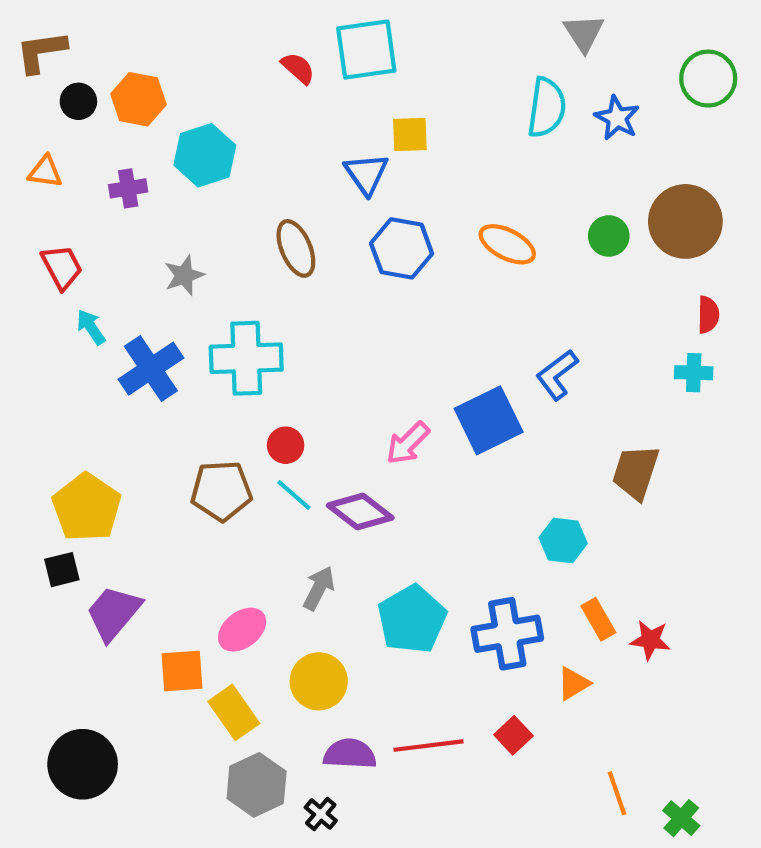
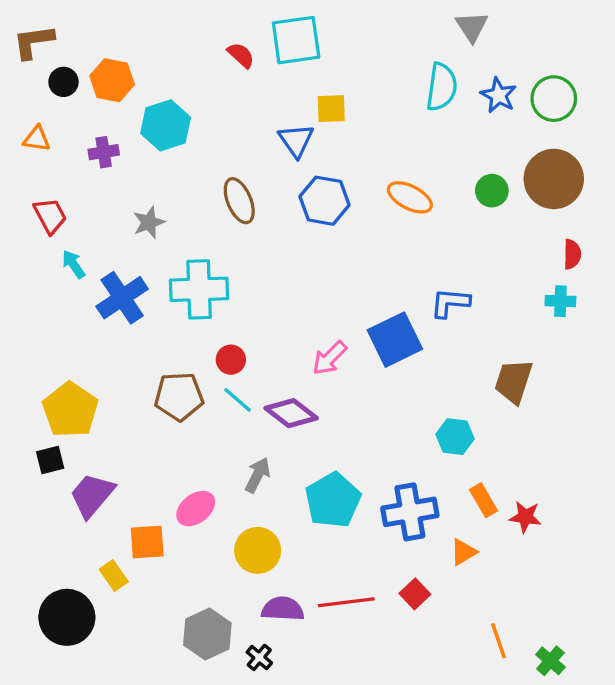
green circle: (708, 79) -> (554, 99), moved
blue L-shape: (557, 375) -> (450, 303), turned 42
yellow rectangle: (234, 712) -> (114, 575), moved, size x0.7

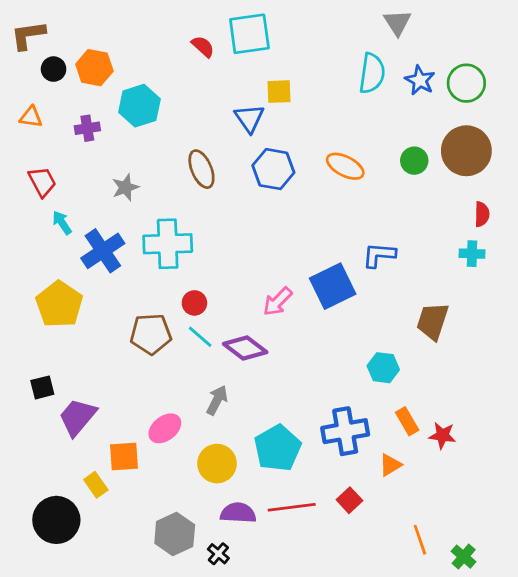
yellow pentagon: (70, 410) -> (59, 304), moved
cyan pentagon: (333, 500) -> (278, 448), moved

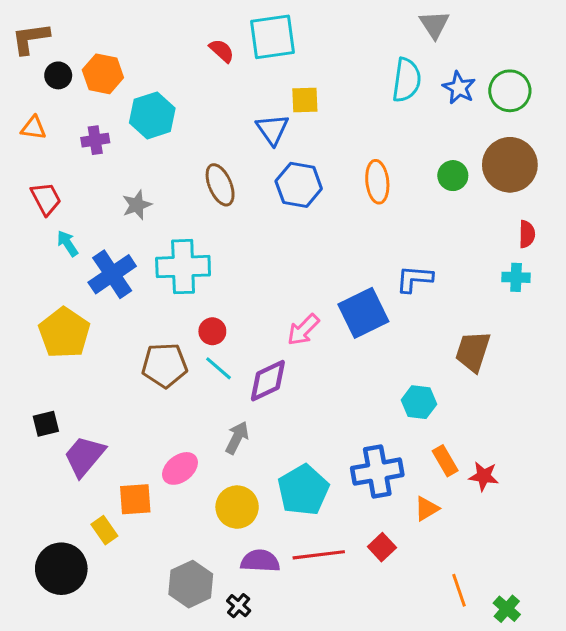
orange ellipse: (345, 166) -> (377, 182), turned 57
purple diamond: (245, 348) -> (268, 381), turned -63

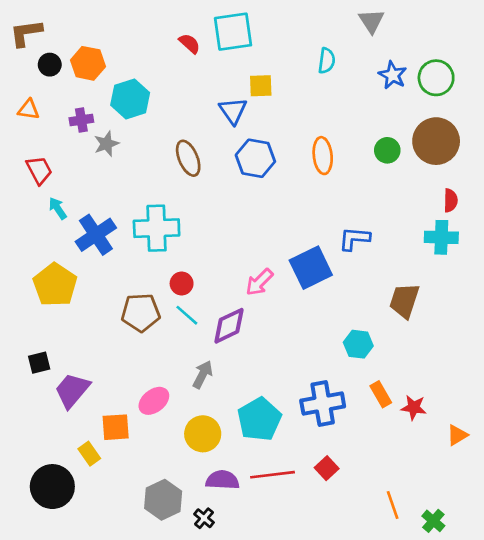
cyan semicircle: (407, 80) -> (327, 61), moved, size x0.7
gray star: (137, 205) -> (106, 144), moved
cyan cross: (516, 277) -> (441, 237), size x1.4
orange triangle: (427, 509) -> (457, 435), moved

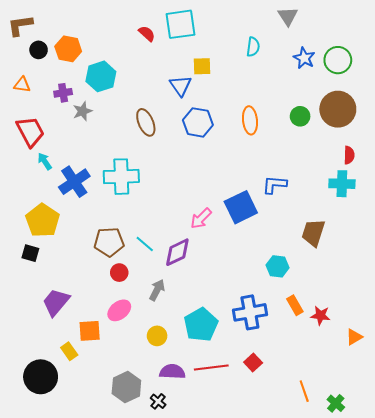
red trapezoid: (39, 170) -> (30, 132), size x1.4
red circle: (182, 284) -> (119, 273), moved
black square: (39, 363) -> (30, 253), moved, turned 30
yellow circle: (203, 434) -> (157, 336), size x0.7

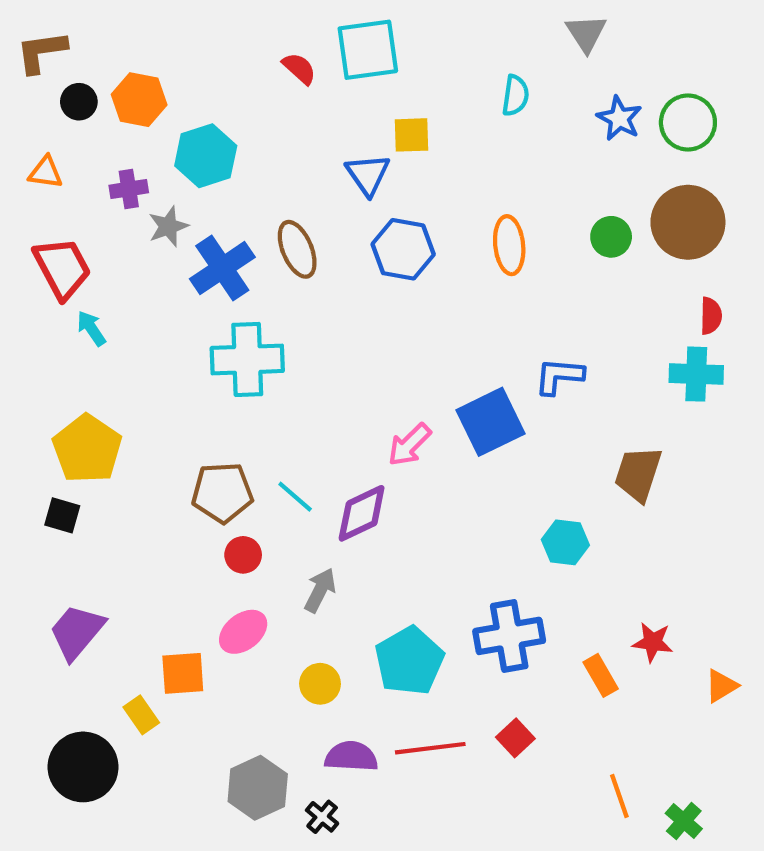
blue cross: (74, 182) -> (222, 268), moved
purple trapezoid: (56, 302) -> (77, 632), moved
orange rectangle: (295, 305) -> (601, 675), moved

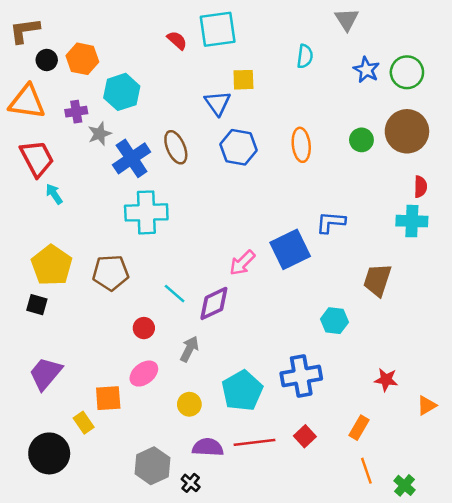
orange triangle: (46, 172) -> (27, 102), size x1.8
brown pentagon: (222, 493) -> (111, 273), moved
orange rectangle: (601, 675) -> (359, 428), moved, turned 60

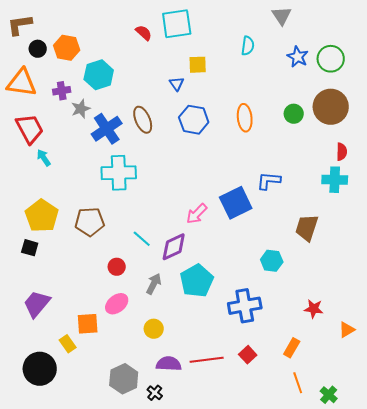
blue triangle: (218, 103) -> (177, 84), size x0.7
cyan pentagon: (242, 391) -> (197, 281), moved

